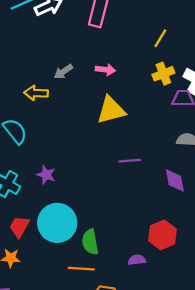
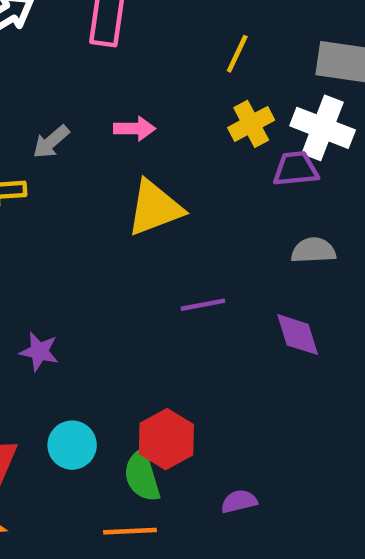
cyan circle: (57, 223) -> (72, 445), size x0.6
red hexagon: (162, 235) -> (166, 439), moved

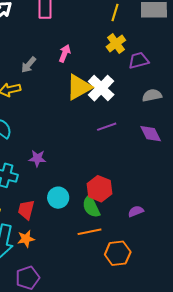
yellow line: (237, 54) -> (115, 12), moved
white cross: (323, 128) -> (101, 88), moved, turned 32
pink arrow: (135, 129) -> (65, 53), turned -60

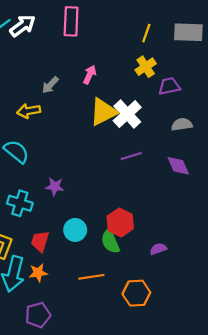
orange line: (90, 232) -> (91, 277), moved

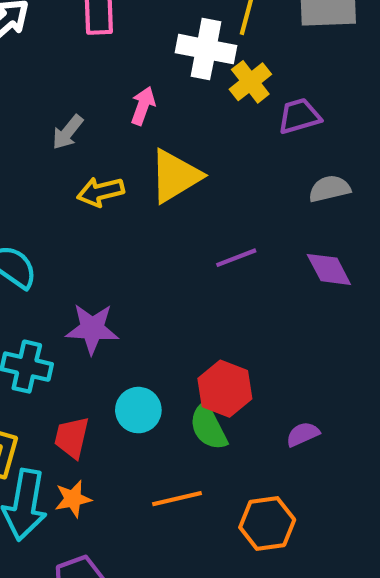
yellow arrow: (29, 111) -> (101, 192), moved
white cross: (127, 114) -> (206, 49), moved, turned -32
purple star: (55, 187) -> (92, 329), size x1.4

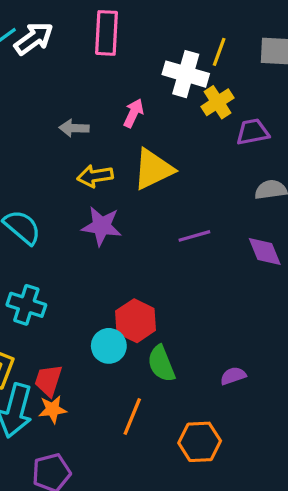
gray arrow: (68, 132) -> (74, 128), turned 48
purple star: (92, 329) -> (102, 226), moved
red hexagon: (225, 389) -> (136, 321), moved
red trapezoid: (72, 437) -> (48, 380), moved
orange line: (177, 499) -> (132, 416), turned -60

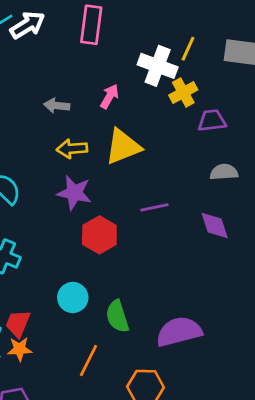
red hexagon: (136, 321) -> (99, 235), moved
purple semicircle: (233, 376) -> (179, 332), size x2.0

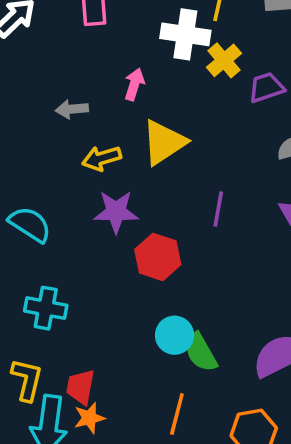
purple line: (154, 207) -> (218, 209), turned -56
cyan circle: (73, 297) -> (175, 335), moved

